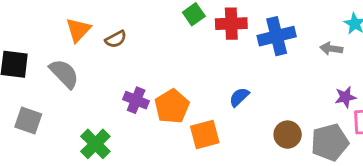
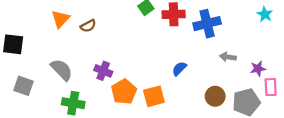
gray arrow: (331, 49) -> (228, 57), moved
gray semicircle: (64, 74) -> (62, 70), moved
orange pentagon: (172, 106) -> (124, 92), moved
green cross: (95, 144) -> (73, 103), turned -35

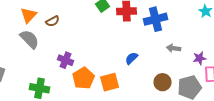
gray semicircle: (62, 70) -> (30, 39), moved

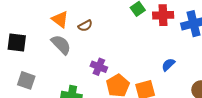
orange triangle: (28, 15) -> (60, 19), turned -36

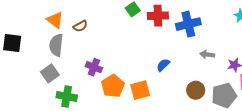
gray semicircle: (61, 45) -> (56, 45), turned -130
gray square: (26, 80) -> (50, 73), moved, turned 36

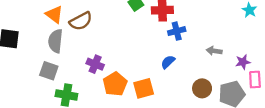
blue cross: (188, 24) -> (177, 31), moved, size x0.7
brown semicircle: (80, 26) -> (81, 21), size x1.5
gray square: (50, 73) -> (49, 71), turned -36

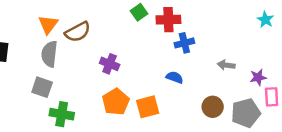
orange triangle: (54, 15) -> (48, 25), turned 30
blue semicircle: (168, 62) -> (175, 77), turned 64
purple cross: (95, 64) -> (110, 64), moved

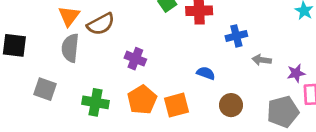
blue cross: (184, 43) -> (236, 36), moved
gray square: (42, 87) -> (45, 89), moved
brown circle: (213, 107) -> (231, 105), moved
green cross: (62, 114) -> (95, 102), moved

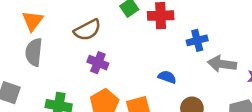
brown semicircle: (101, 24) -> (87, 30), moved
gray arrow: (262, 60) -> (222, 64), size x1.5

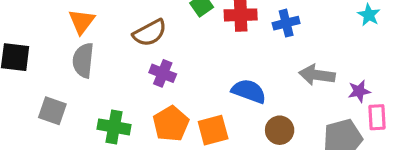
blue cross: (197, 40) -> (286, 23), moved
blue semicircle: (167, 77) -> (249, 91), size x1.5

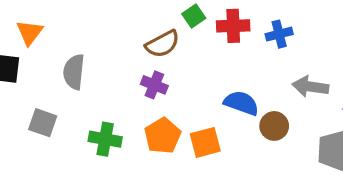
orange triangle: (82, 21) -> (30, 32), moved
brown semicircle: (150, 33) -> (163, 44), moved
brown circle: (280, 130) -> (274, 126), moved

